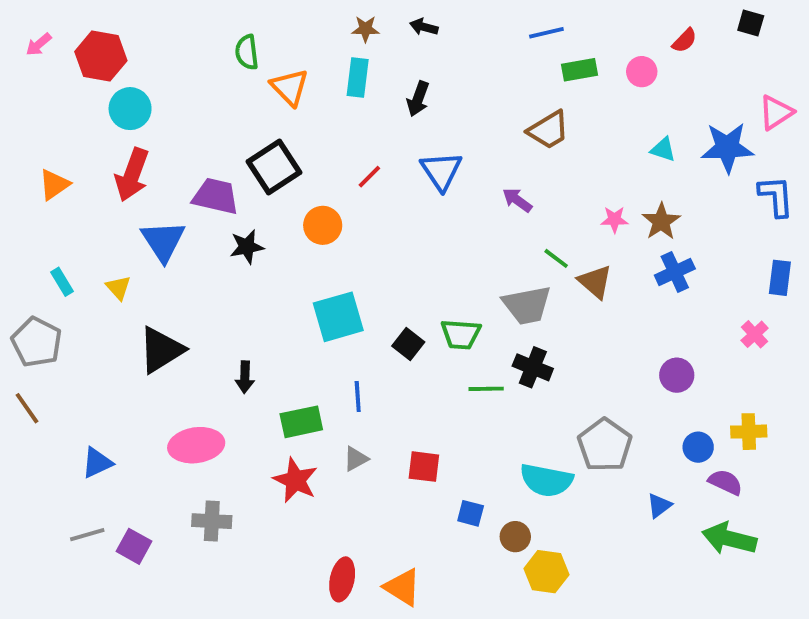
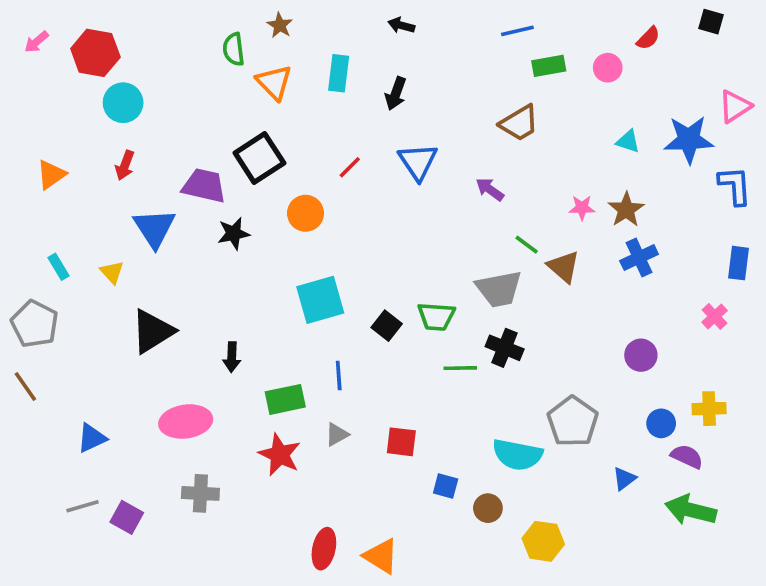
brown star: (365, 29) -> (280, 25), moved, turned 30
red arrow: (132, 175) -> (125, 165), size x0.6
yellow hexagon: (546, 572) -> (543, 541), moved

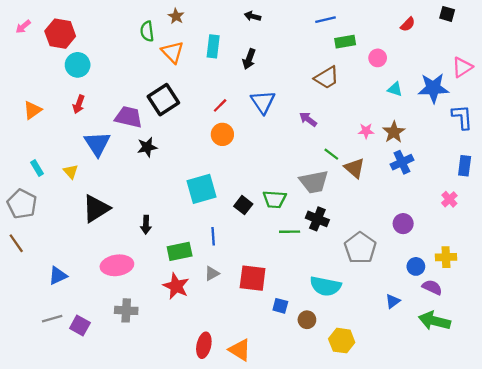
pink circle: (608, 68) -> (378, 58), moved
orange circle: (305, 213) -> (222, 134), moved
gray pentagon: (573, 422) -> (360, 248), moved
red square: (401, 442) -> (253, 278), size x1.4

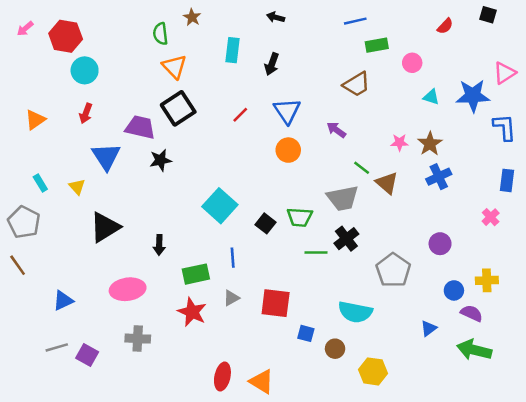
orange triangle: (173, 52) -> (174, 67), moved
orange circle: (222, 134) -> (288, 150), moved
cyan square: (202, 189) -> (220, 206), turned -32
black cross: (317, 219) -> (346, 239), turned 30

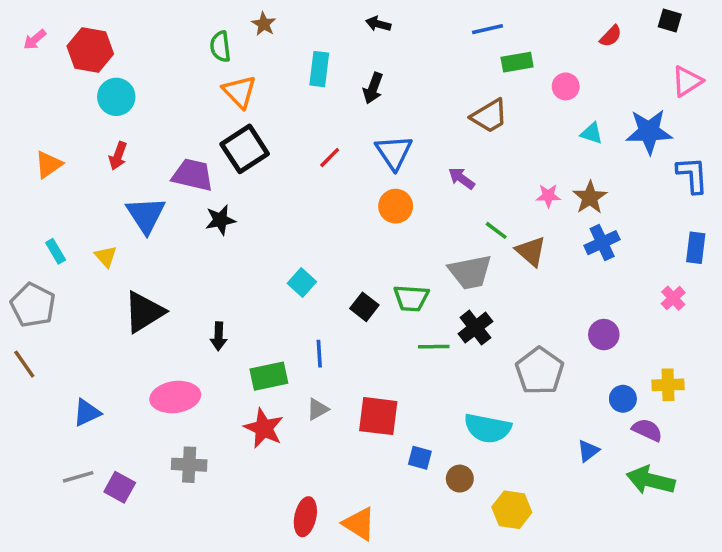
pink triangle: (505, 73) -> (687, 81), moved
cyan square: (220, 206) -> (302, 282), size x0.6

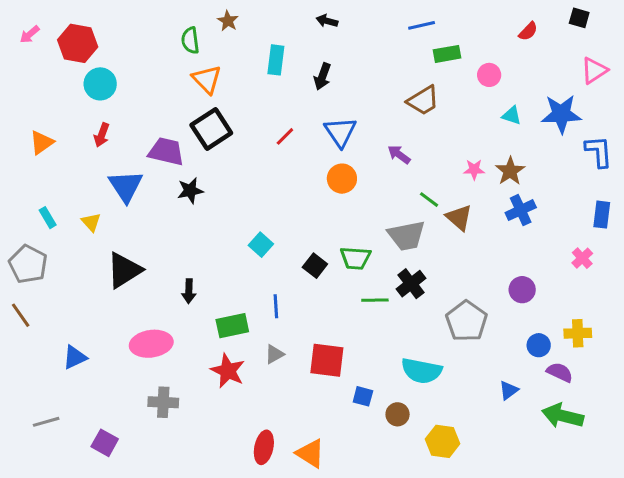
gray line: (78, 477) -> (46, 422), moved
purple square: (120, 487) -> (105, 443), moved

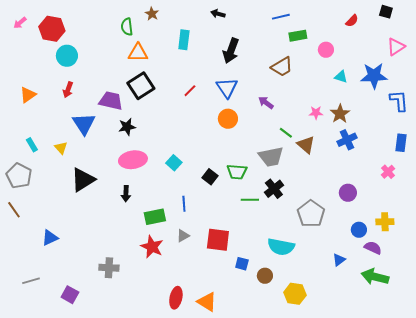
black arrow: (322, 76) -> (231, 51), moved, size x1.4
orange triangle: (207, 79) -> (138, 53), turned -45
pink ellipse: (151, 344) -> (133, 160), moved

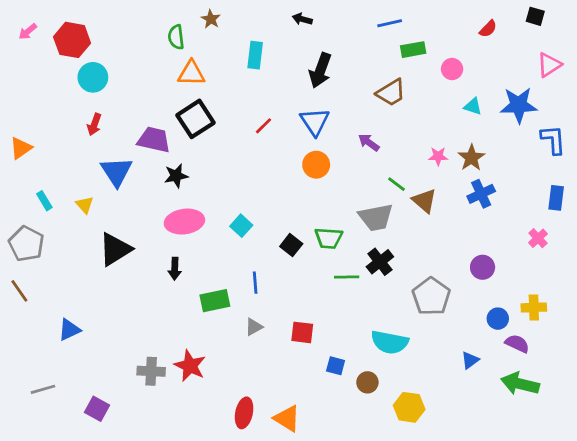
orange triangle: (28, 95) -> (21, 148), moved
red square: (218, 240) -> (302, 332), size x0.7
red star: (152, 247) -> (190, 366), moved

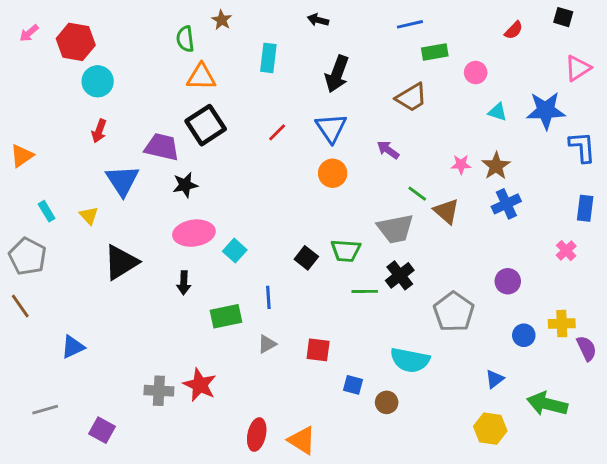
cyan square: (241, 226) -> (235, 251), moved
purple semicircle: (517, 344) -> (587, 348), moved, turned 40
yellow hexagon: (409, 407) -> (490, 429), moved

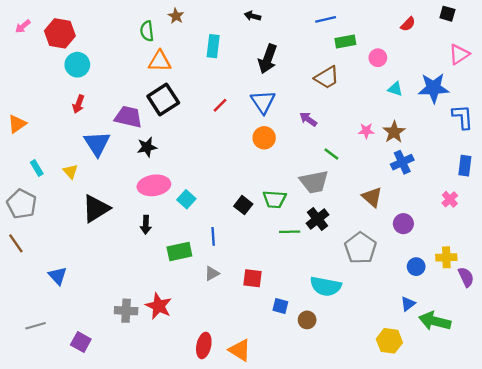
brown triangle: (446, 211) -> (372, 197), moved
blue triangle: (73, 347) -> (58, 276), turned -48
blue triangle: (495, 379) -> (408, 304), moved

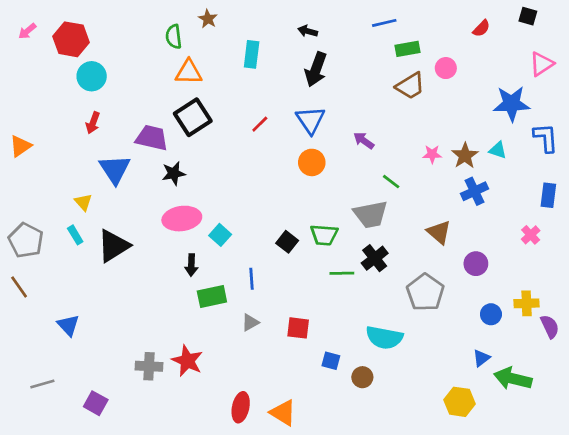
black arrow: (253, 16) -> (308, 31), moved
brown trapezoid: (327, 77) -> (410, 86), moved
cyan triangle: (395, 89) -> (498, 150), moved
cyan rectangle: (37, 168) -> (75, 235), moved
black arrow: (146, 225) -> (191, 265), moved

